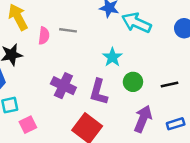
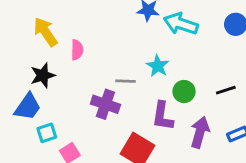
gray line: (68, 30) -> (125, 81), moved
purple L-shape: (99, 92) -> (163, 116), moved

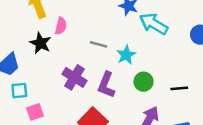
black star: (43, 75) -> (40, 43), moved, turned 30
gray line: (125, 81) -> (99, 44), moved
purple L-shape: (163, 116) -> (106, 85), moved

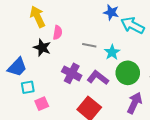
green circle: (143, 82) -> (128, 73), size x1.5
purple L-shape: (106, 85) -> (98, 78), turned 110

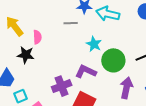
gray line: (89, 45) -> (71, 23), moved
purple cross: (72, 73) -> (62, 86), moved, turned -36

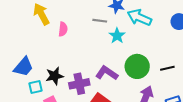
cyan star: (94, 44) -> (117, 36), moved
black star: (26, 55) -> (54, 76), moved, turned -30

